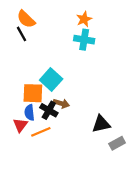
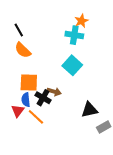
orange semicircle: (26, 19) -> (23, 50), moved
orange star: (84, 19) -> (81, 21), moved
cyan square: (51, 80) -> (72, 65), moved
orange line: (41, 132) -> (36, 117), turned 66

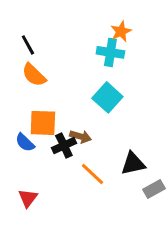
black cross: (43, 98) -> (64, 145), turned 35
blue semicircle: (26, 100) -> (25, 142), moved, turned -40
red triangle: (18, 111) -> (28, 198), moved
orange line: (36, 117) -> (92, 174), moved

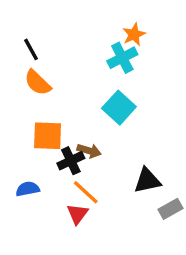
cyan cross: (110, 52) -> (122, 58), turned -36
blue semicircle: (25, 142) -> (28, 189), moved, turned 125
orange line: (92, 174) -> (86, 192), moved
red triangle: (28, 198) -> (77, 214), moved

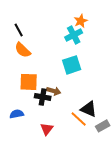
cyan square: (119, 108) -> (72, 65), turned 30
black cross: (71, 161) -> (43, 97), turned 35
black triangle: (147, 181) -> (89, 109), turned 36
orange line: (86, 192) -> (79, 119), moved

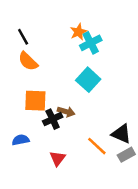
orange star: (81, 21) -> (78, 32), moved
cyan square: (72, 65) -> (88, 80), turned -30
black cross: (43, 97) -> (53, 119), turned -35
black triangle: (89, 109) -> (121, 134), moved

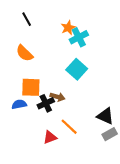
black line: (23, 37) -> (27, 19), moved
blue semicircle: (21, 140) -> (19, 104), moved
orange line: (97, 146) -> (69, 127), moved
red triangle: (57, 158) -> (50, 137), turned 32

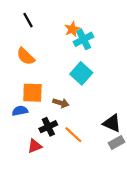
black cross: (46, 103) -> (48, 127), moved
red triangle: (50, 137) -> (35, 146), moved

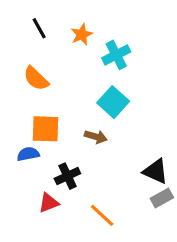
orange star: (72, 29) -> (82, 34), moved
brown arrow: (61, 103) -> (96, 137), moved
orange line: (73, 135) -> (102, 215), moved

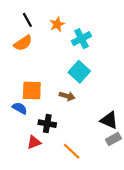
orange semicircle: (36, 78) -> (23, 43), moved, turned -78
blue semicircle: (28, 154) -> (20, 108), turned 40
black cross: (67, 176) -> (47, 124), turned 35

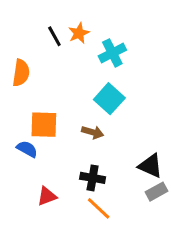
black line: (27, 20) -> (54, 36), moved
orange semicircle: (23, 43) -> (21, 73), moved, turned -48
black cross: (47, 124) -> (93, 178), moved

